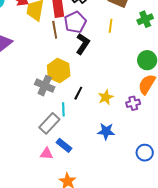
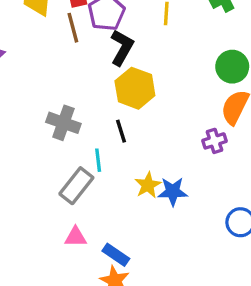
yellow hexagon: (59, 71) -> (135, 88), moved
black line: (78, 93) -> (121, 131), turned -40
yellow star: (106, 97) -> (148, 185), moved
blue rectangle: (64, 145) -> (116, 255), moved

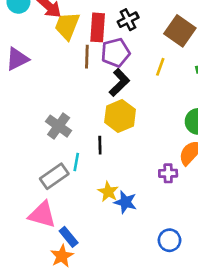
yellow star: (148, 185) -> (108, 192), turned -30
pink triangle: (76, 237) -> (42, 215), size x1.6

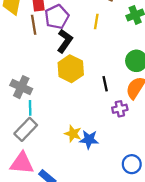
black line: (100, 145) -> (105, 84), moved
cyan line: (76, 162) -> (30, 108), moved

